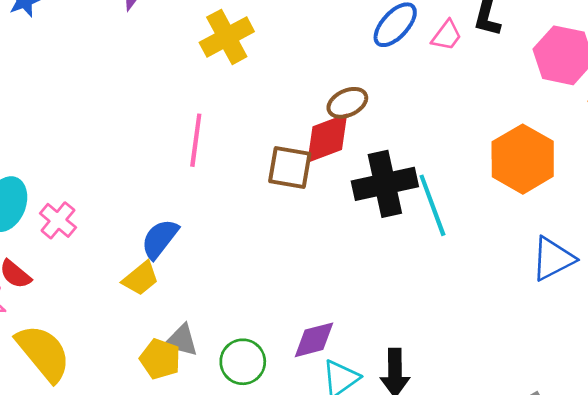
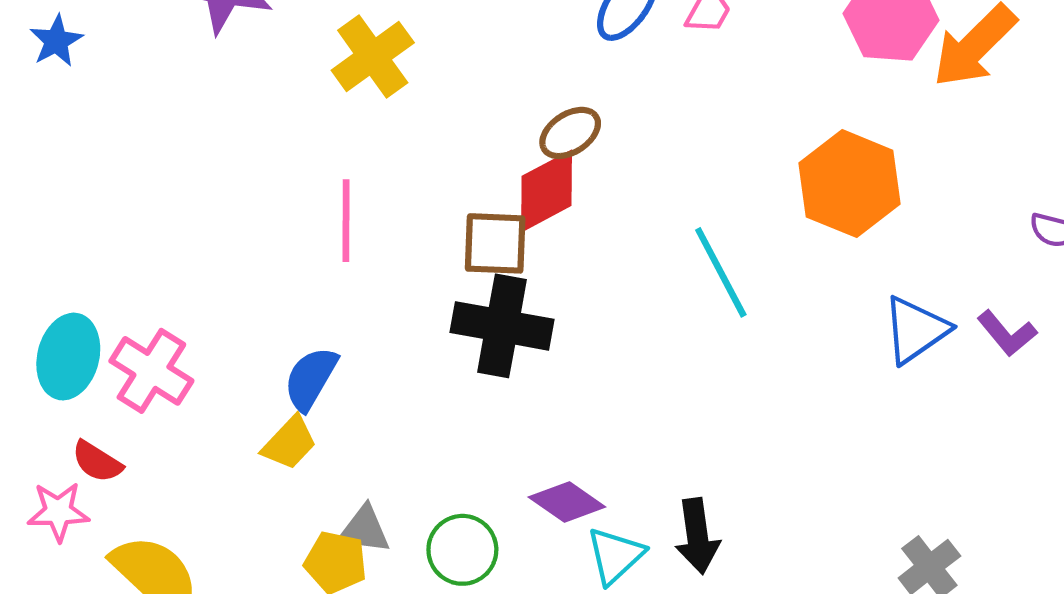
black cross: (385, 184) -> (502, 326), moved, turned 30
pink cross: (58, 220) -> (151, 371), size x1.4
purple diamond: (314, 340) -> (567, 502), turned 57

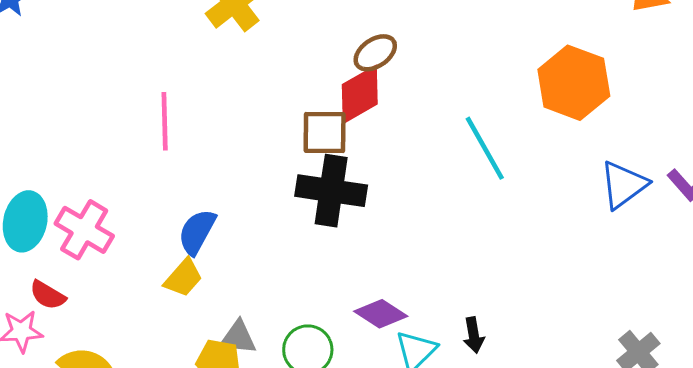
pink line: (346, 221) -> (165, 121), moved
black arrow: (697, 536) -> (474, 335), size x0.7

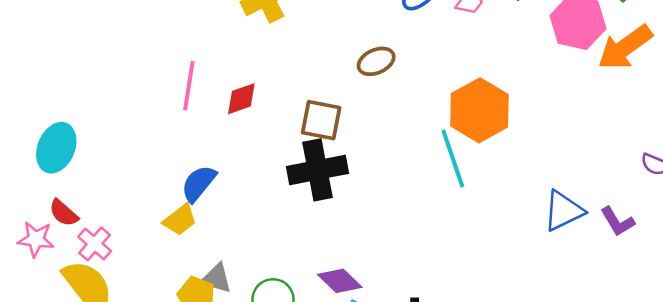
orange hexagon: (574, 83) -> (479, 110), moved
red diamond: (360, 94) -> (241, 99), moved, size x0.7
black cross: (331, 191) -> (317, 170), turned -30
pink cross: (84, 230) -> (95, 244), moved, size x0.7

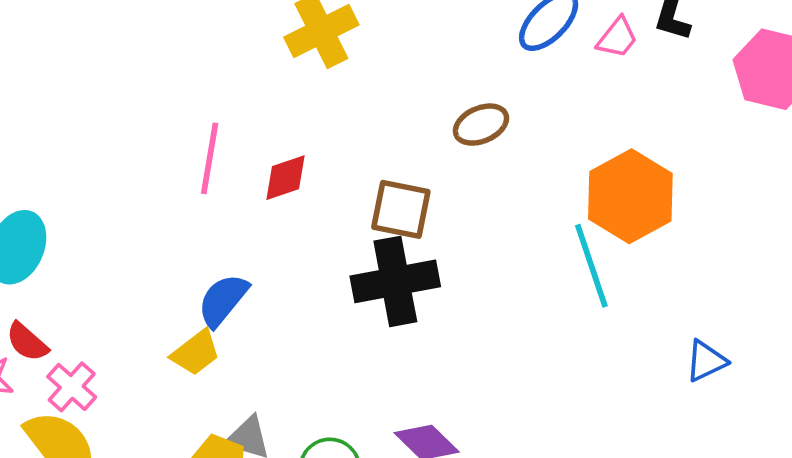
blue triangle: (563, 211) -> (706, 361), moved, size x0.7

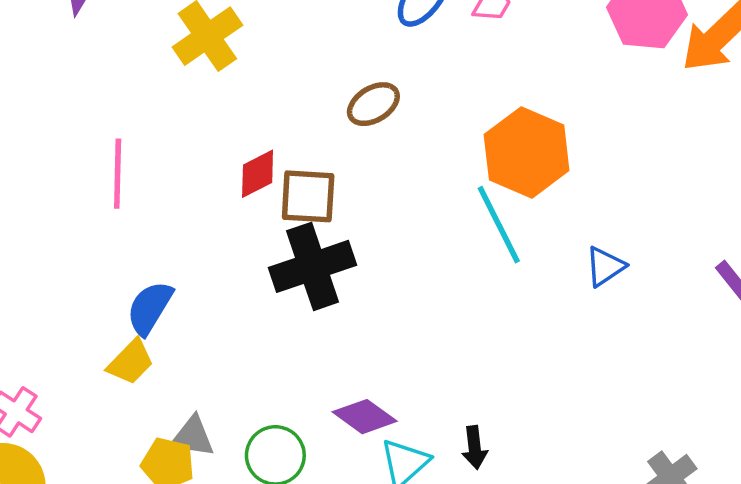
red diamond: (286, 178) -> (258, 174), moved
blue triangle: (706, 361) -> (605, 266), moved

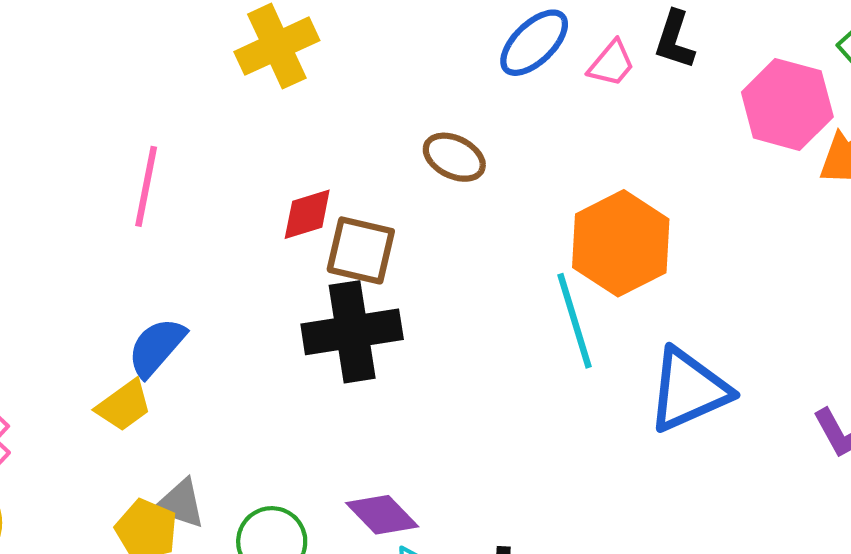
brown ellipse: (373, 104) -> (454, 157), turned 48
blue triangle: (605, 266) -> (689, 390), size x1.8

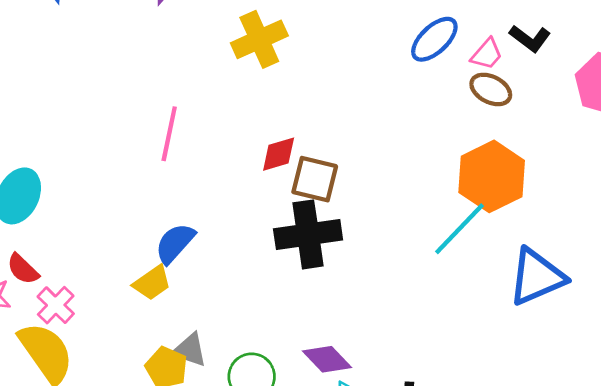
black L-shape: (675, 40) -> (530, 38), turned -72
brown ellipse: (454, 157) -> (491, 89), moved
cyan line: (574, 321) -> (460, 229), turned 60

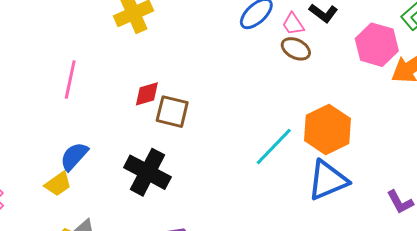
pink trapezoid: (487, 54) -> (293, 24), turned 105
orange hexagon: (492, 176) -> (327, 129), moved
black cross: (308, 234) -> (147, 172), moved, turned 36

